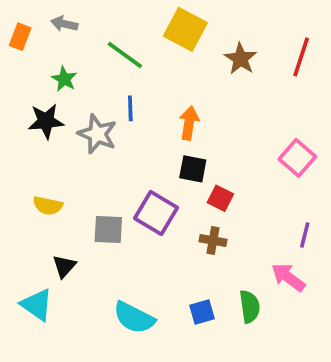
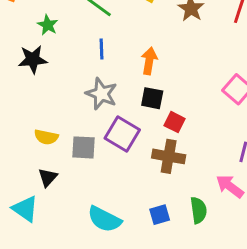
gray star: (97, 134) -> (101, 94), moved
yellow semicircle: (48, 206) -> (46, 137), moved
brown cross: (213, 240) -> (169, 156), size x1.5

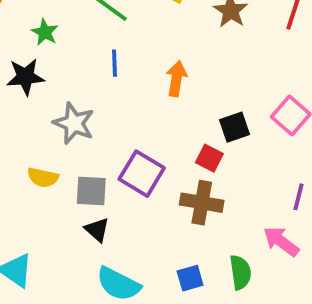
gray star: (101, 94) -> (74, 123), moved
black square: (152, 98) -> (235, 127), moved, turned -30
black triangle: (48, 177) -> (97, 230), moved, turned -30

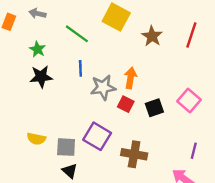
black star: (25, 77) -> (41, 77), moved
orange arrow: (176, 79) -> (131, 78), moved
gray star: (74, 123) -> (103, 87), moved, turned -30
red square: (209, 158) -> (126, 104), moved

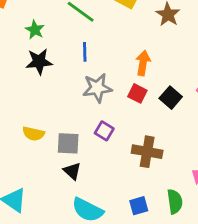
gray star: (103, 87) -> (97, 88), moved
black square: (154, 108) -> (171, 98), turned -30
purple square: (97, 136) -> (104, 131), size x0.6

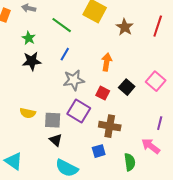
blue line: (85, 52) -> (65, 54), turned 32
red square: (137, 93) -> (103, 93), moved
purple square: (104, 131) -> (79, 111), size x1.6
blue square: (139, 206) -> (99, 151), moved

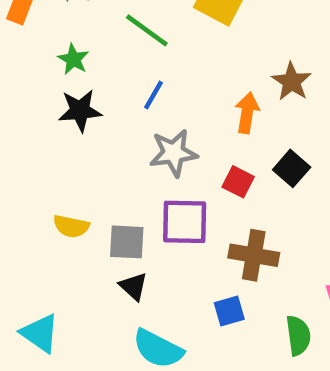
brown star: (125, 27) -> (292, 82), moved
purple square: (79, 111) -> (185, 222), turned -30

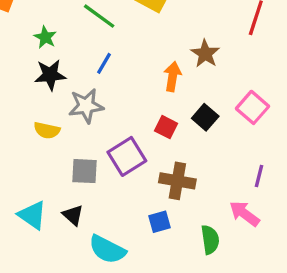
gray star: (174, 153) -> (86, 106), moved
purple square: (185, 222) -> (127, 156), turned -33
yellow semicircle: (71, 226) -> (47, 130), moved
black triangle: (133, 286) -> (73, 215), moved
cyan triangle: (40, 333) -> (32, 215), moved

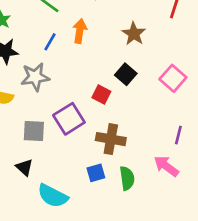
orange arrow: (173, 76) -> (80, 31), moved
black square: (205, 117) -> (126, 74), moved
green semicircle: (210, 240) -> (127, 178), moved

